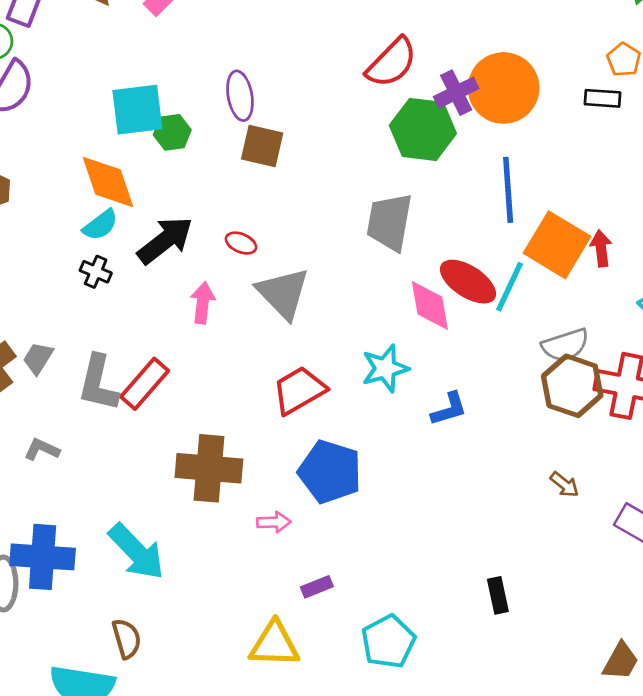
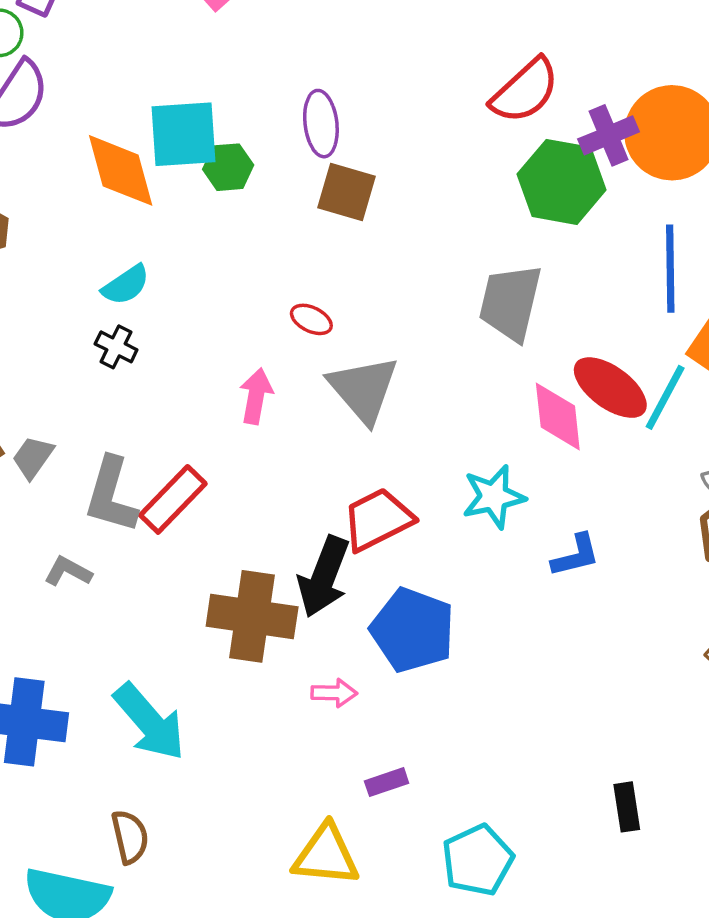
orange diamond: (108, 182) -> (121, 170), moved
black arrow: (165, 240) -> (324, 577), moved, turned 146
gray L-shape: (42, 449) -> (68, 571), moved

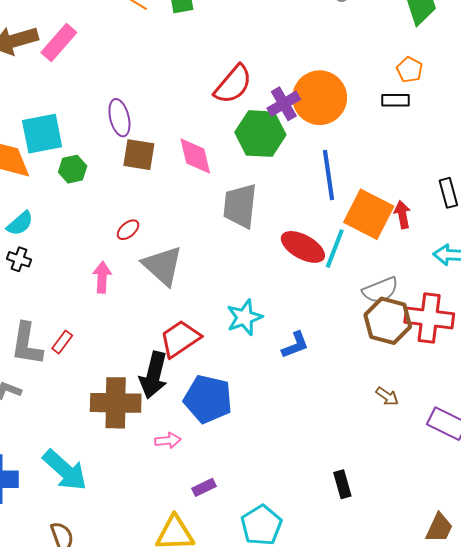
green hexagon: (228, 167) -> (73, 169), moved
red ellipse: (311, 319) -> (128, 230), turned -60
pink diamond: (558, 416) -> (195, 156), moved
red rectangle: (173, 499) -> (62, 342), size x0.6

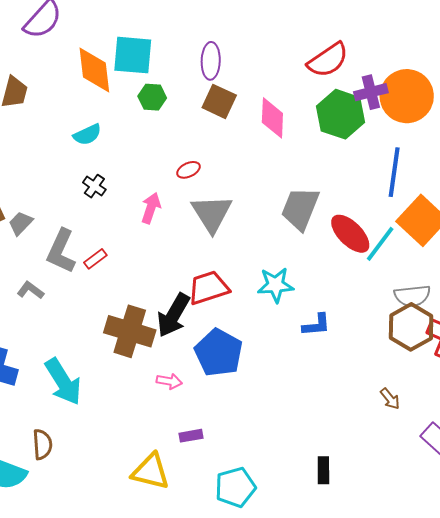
gray trapezoid: (240, 206) -> (300, 209), moved
black cross: (19, 259) -> (94, 186), moved

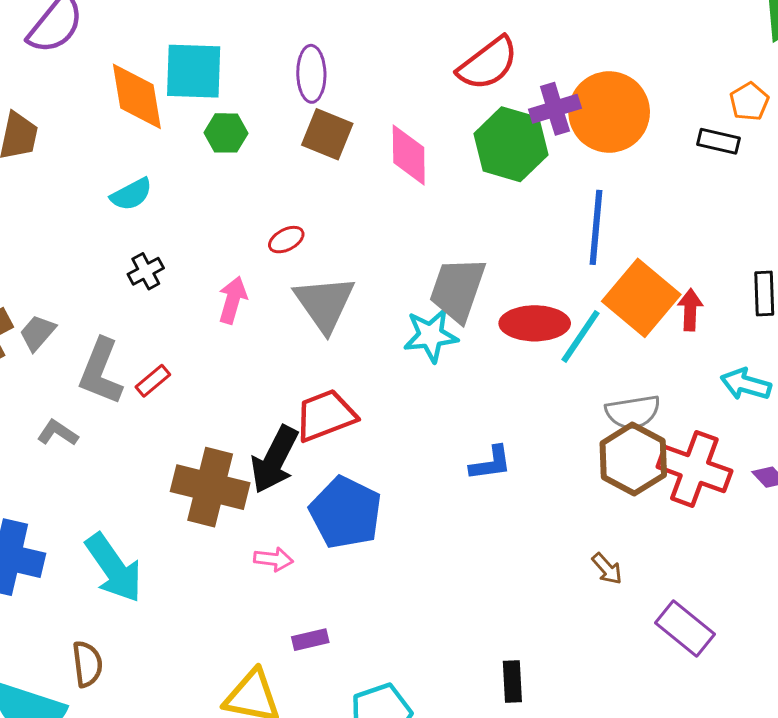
black cross: (94, 186) -> (146, 271), turned 30
red ellipse: (350, 234) -> (535, 323), turned -42
cyan star: (276, 285) -> (431, 335), moved

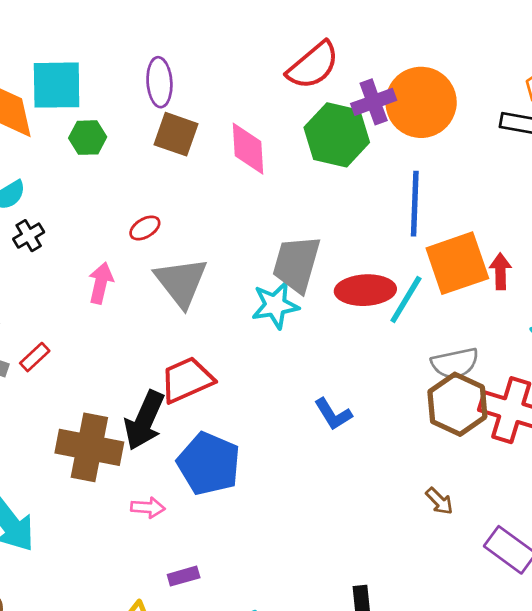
black cross: (146, 271) -> (29, 236), moved
orange square: (641, 298) -> (457, 263), turned 34
blue L-shape: (491, 463) -> (333, 414), turned 69

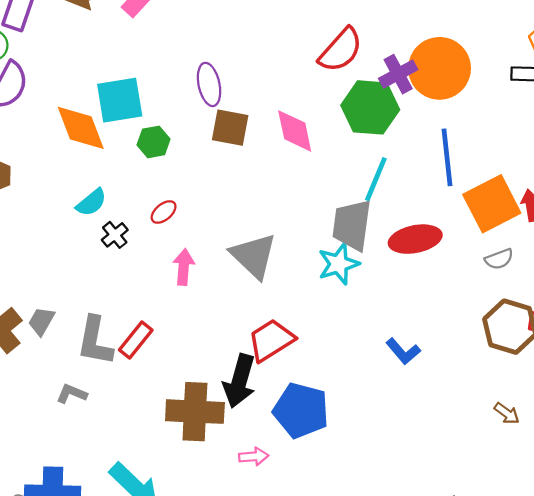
red ellipse: (145, 228) -> (164, 212), moved
cyan line: (406, 300) -> (376, 179), moved
red rectangle: (35, 357) -> (136, 340), size x1.4
gray semicircle: (455, 363) -> (499, 259), moved, size x0.7

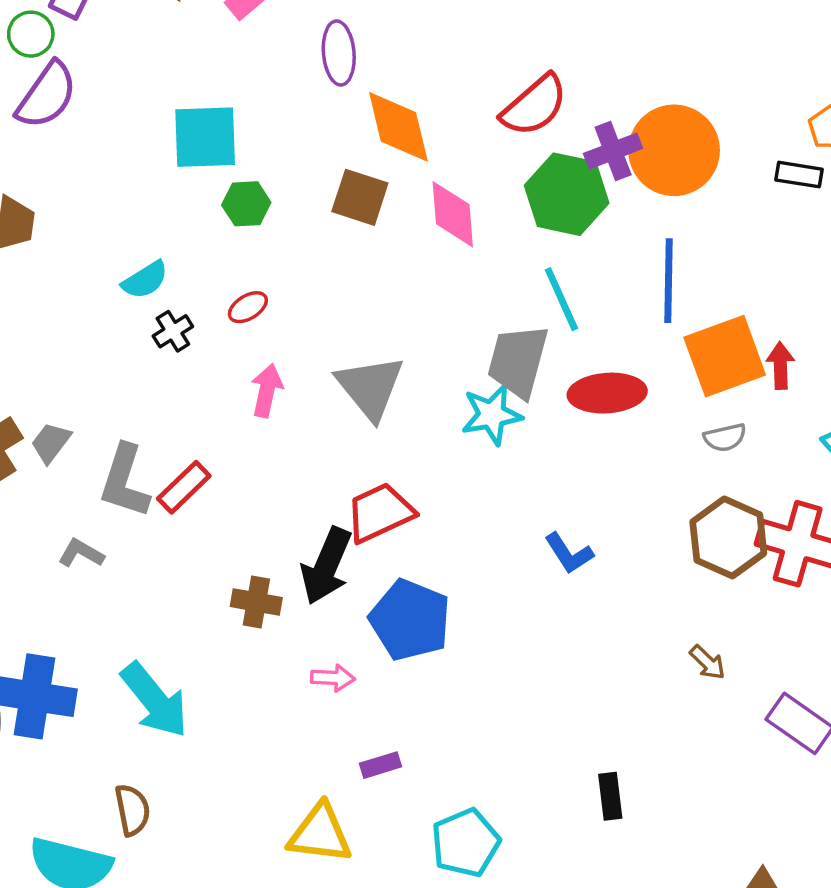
purple ellipse: (209, 84) -> (339, 53), moved
orange diamond: (81, 128) -> (398, 127), moved
cyan line: (376, 179) -> (561, 299), turned -54
brown cross: (195, 412) -> (256, 602), size x0.6

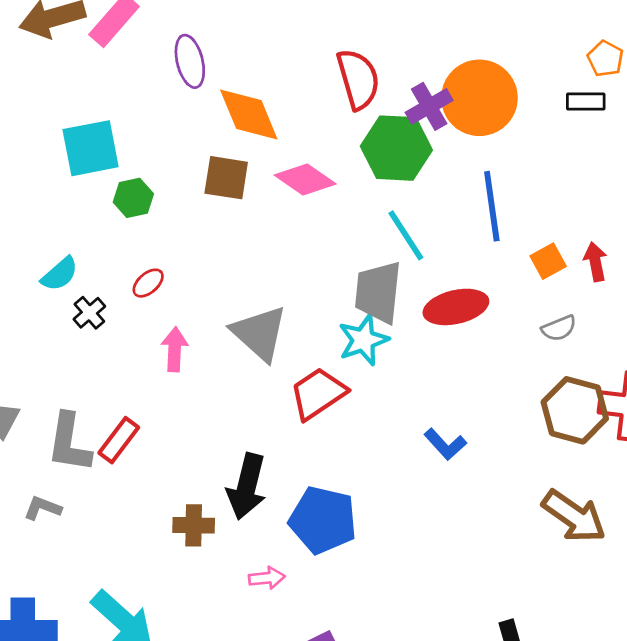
red semicircle: (534, 106) -> (358, 79), turned -56
pink diamond: (453, 214) -> (305, 180), turned -42
orange square: (725, 356) -> (548, 261), size x0.5
red trapezoid: (380, 513) -> (318, 394), moved
brown arrow: (707, 662) -> (574, 516), size x2.0

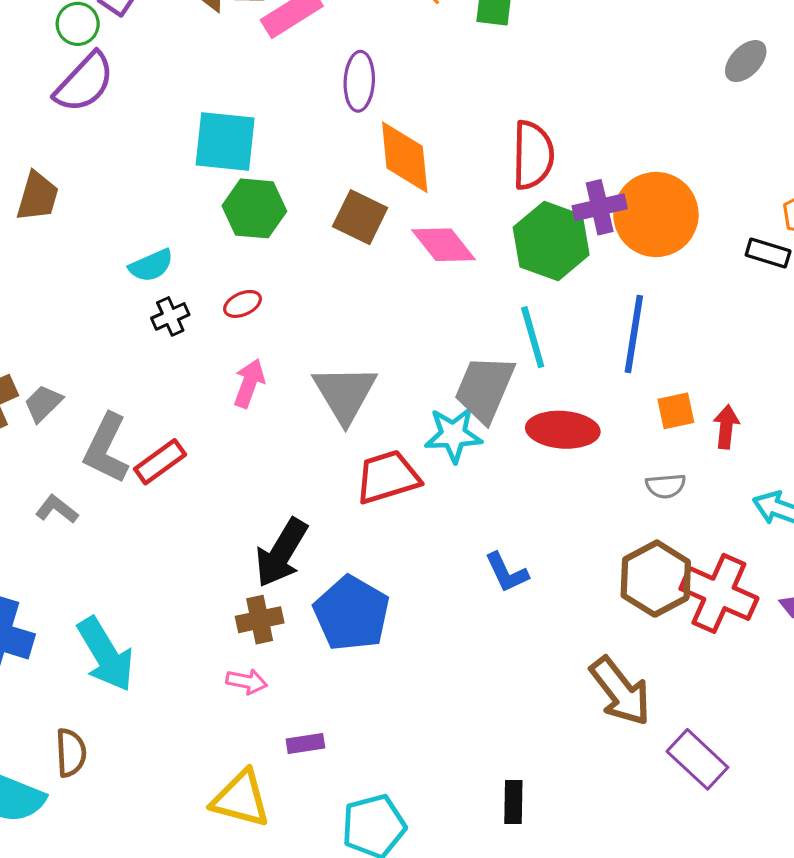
green hexagon: (133, 198) -> (254, 208), size x1.4
brown cross: (194, 525) -> (260, 620), moved, turned -30
pink arrow: (267, 578) -> (247, 681), moved

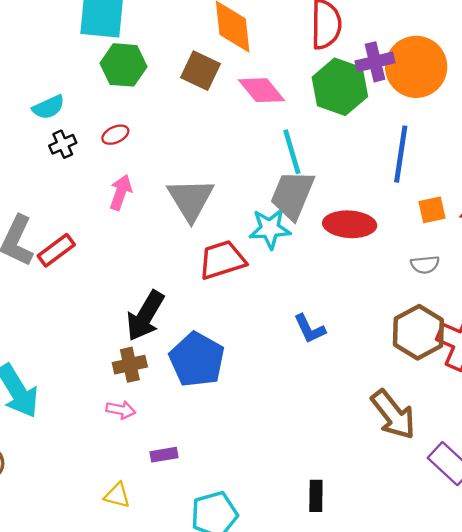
cyan line: (533, 337) -> (292, 152), moved
yellow triangle: (241, 799) -> (117, 495), size x0.6

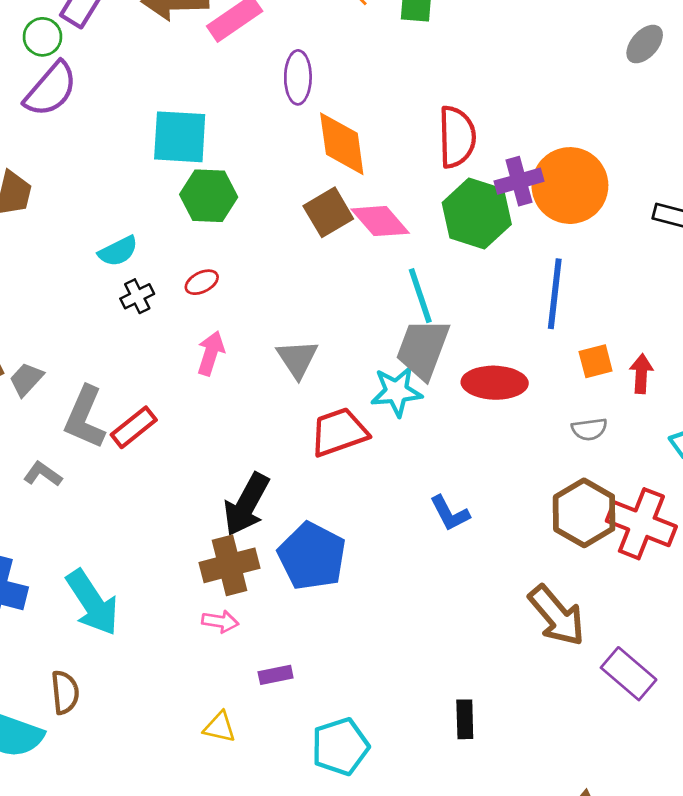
brown square: (200, 71) -> (328, 212), moved, turned 36
gray triangle: (191, 199) -> (297, 359), size x0.7
brown cross: (130, 365) -> (229, 565), size x1.4

